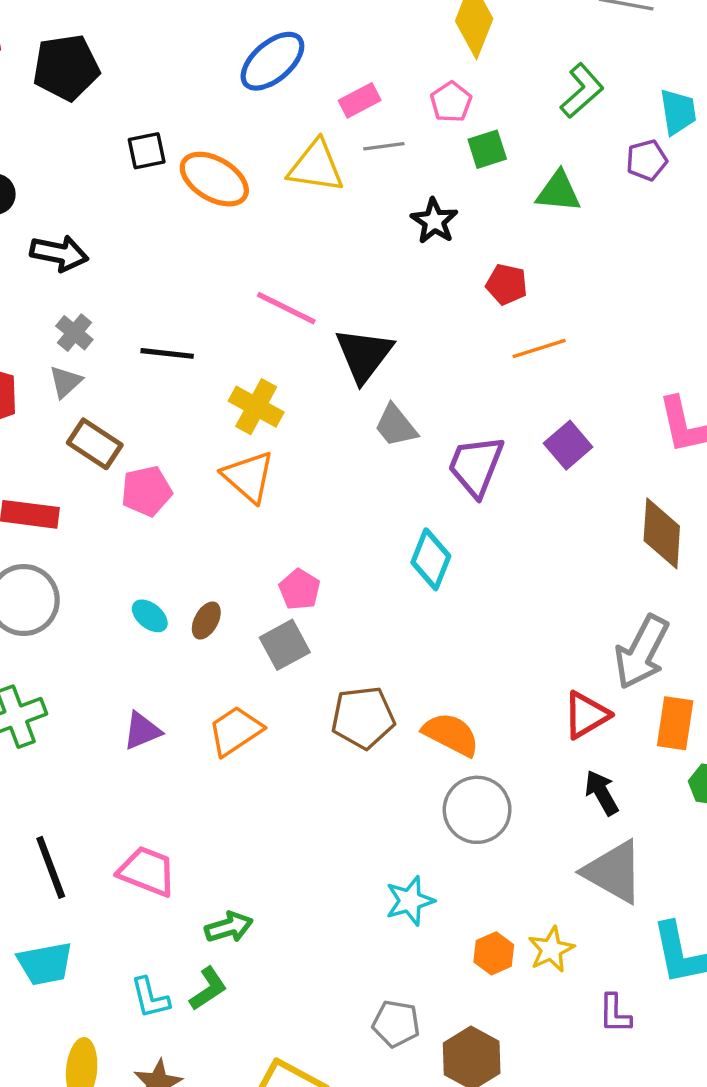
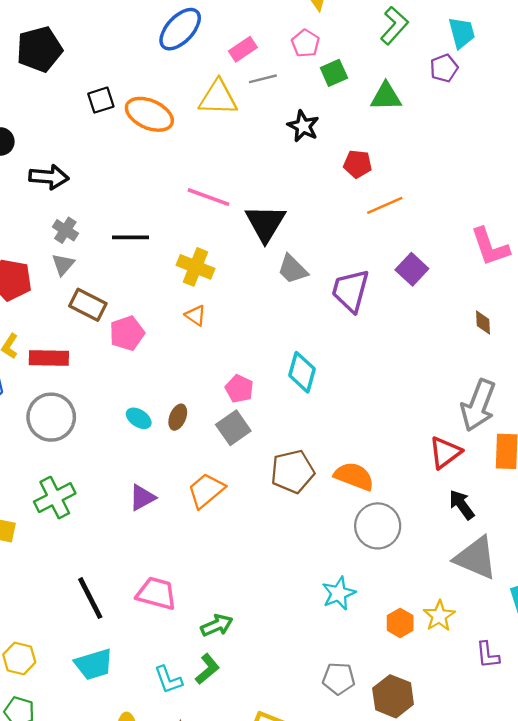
orange triangle: (248, 477) -> (196, 315), size x0.6
brown diamond: (662, 533) -> (483, 322), size x0.5
cyan diamond: (431, 559) -> (302, 372), moved

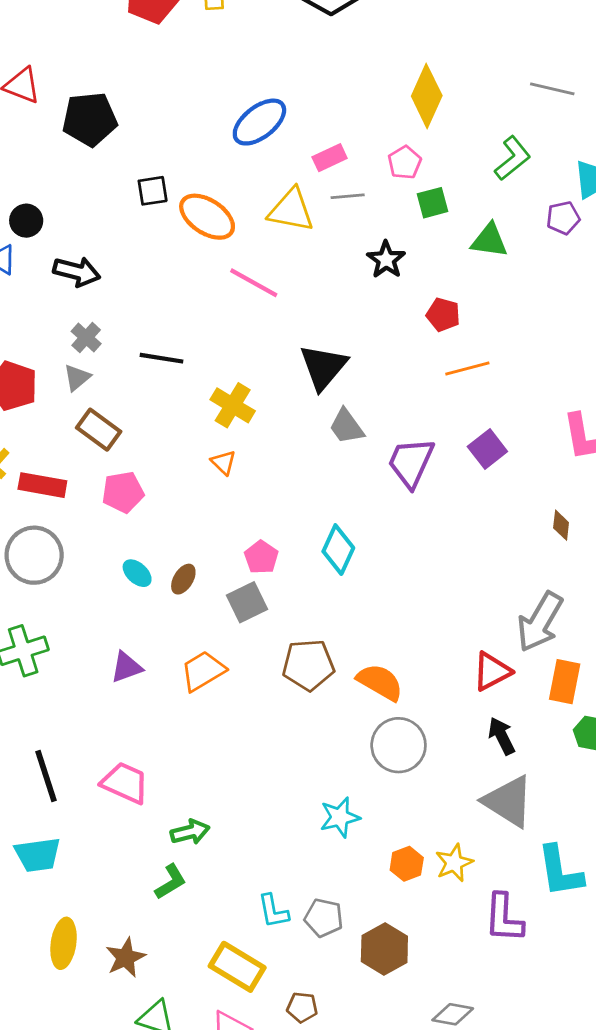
pink line: (209, 197) -> (254, 283), moved
pink pentagon: (127, 333) -> (123, 492), moved
purple L-shape: (488, 655) -> (504, 918), size x1.5
cyan L-shape: (168, 680) -> (273, 911), moved

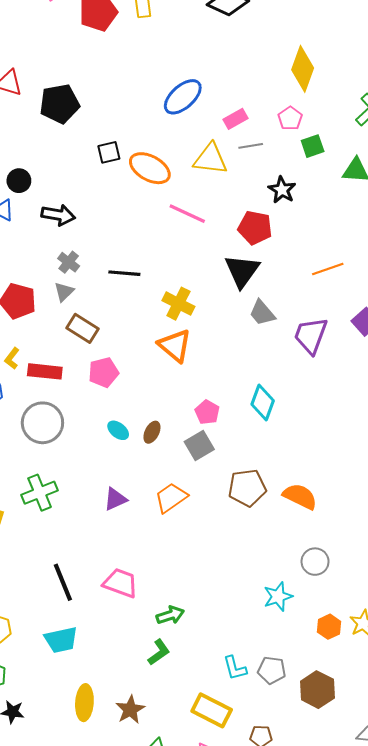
red pentagon: (443, 315) -> (255, 228), moved, size x1.4
orange line: (467, 369) -> (328, 269), moved
orange triangle: (223, 463) -> (175, 346), size x1.8
gray circle: (399, 745) -> (315, 562), moved, size x0.7

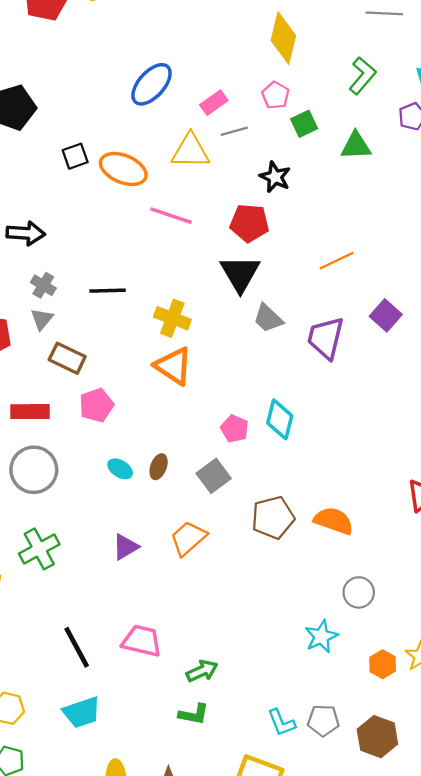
pink pentagon: (207, 412) -> (235, 429), moved
green L-shape: (159, 652) -> (194, 714), turned 52

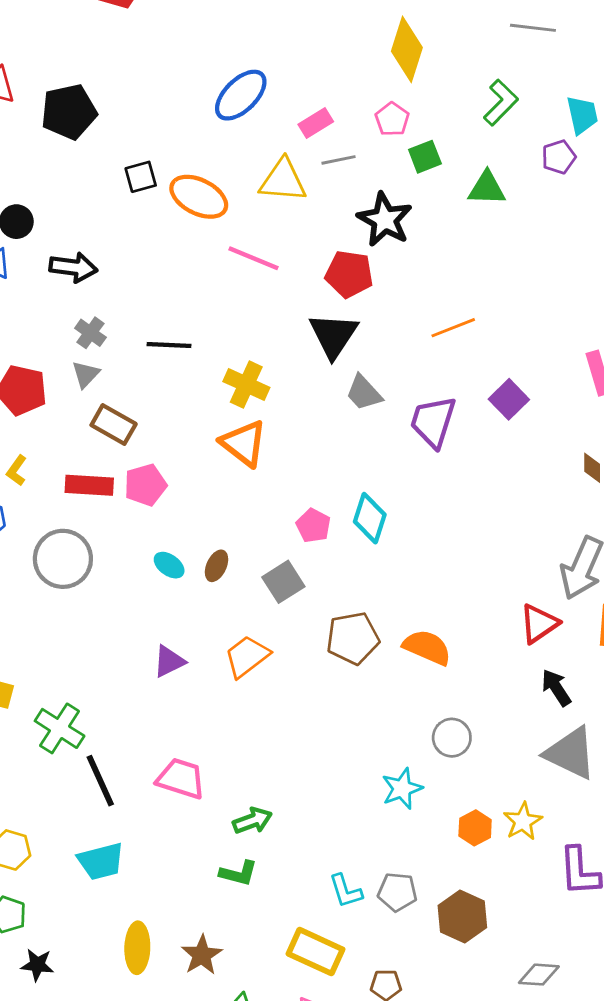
black star: (275, 177) -> (385, 220), size x1.4
red rectangle: (30, 412) -> (89, 485), moved
green cross: (39, 549) -> (60, 728), moved, turned -33

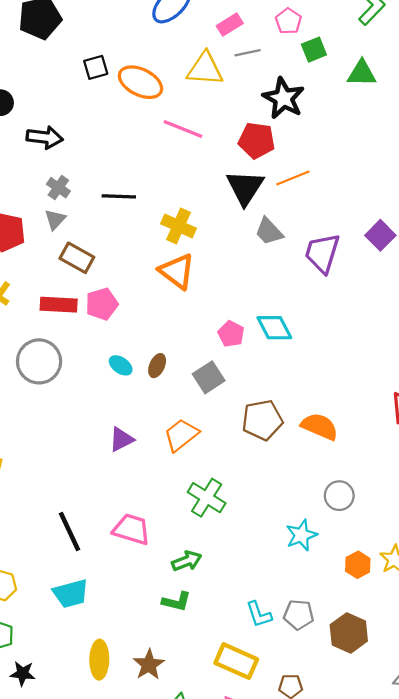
orange line: (453, 328) -> (293, 178), moved
cyan diamond: (370, 518) -> (274, 328), turned -45
green cross: (60, 728) -> (207, 498), moved

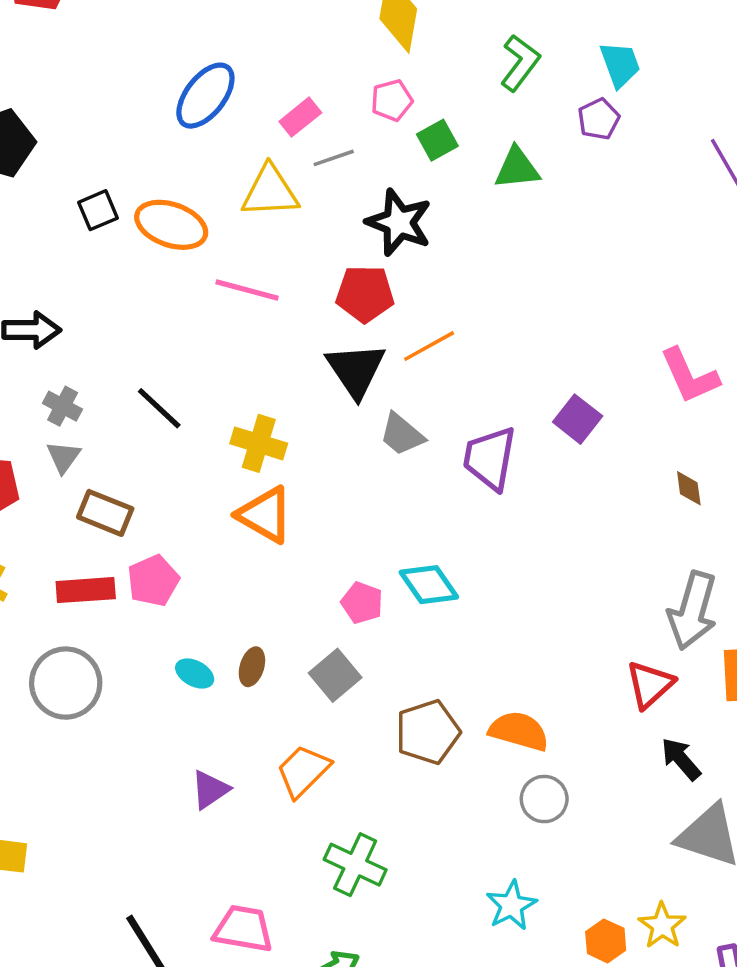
pink pentagon: (288, 21) -> (392, 100), turned 30
black line: (119, 196) -> (159, 408), turned 48
gray circle: (339, 496) -> (544, 799), moved

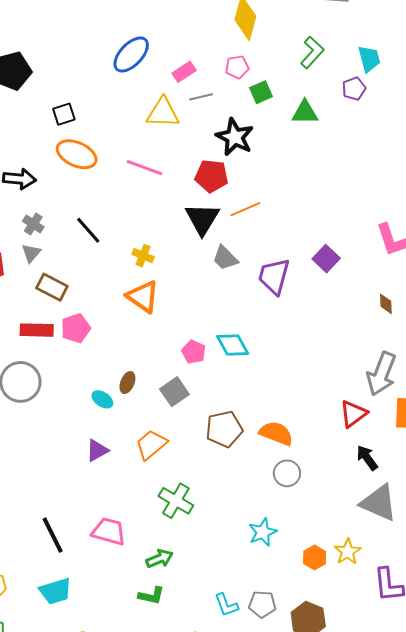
orange ellipse: (171, 225) -> (77, 154), moved
yellow cross: (259, 443) -> (143, 256), size x0.7
cyan ellipse: (195, 674) -> (102, 399), moved

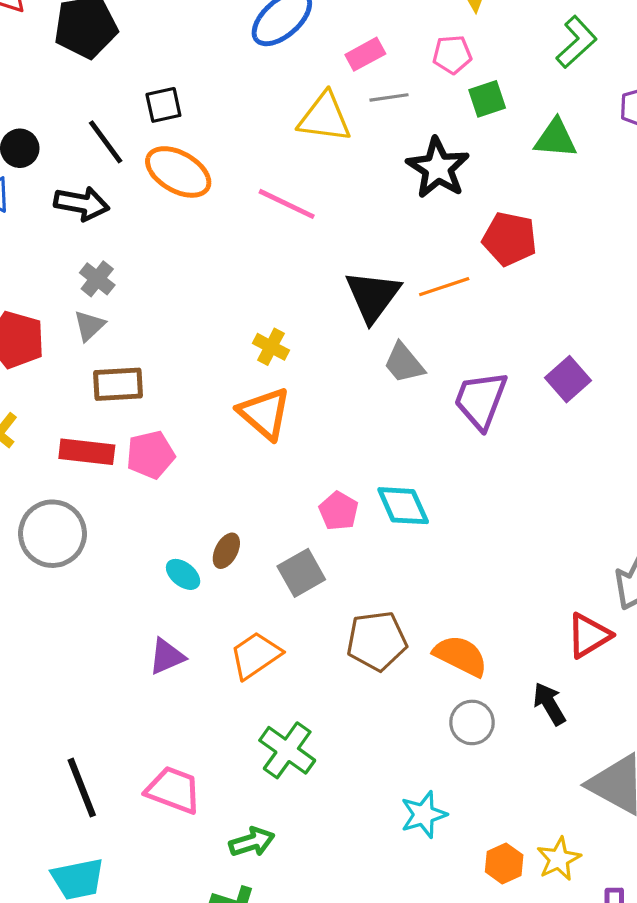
red pentagon: (212, 176) -> (510, 239), moved
black line: (88, 230) -> (106, 142), moved
brown rectangle: (52, 287) -> (118, 384), turned -36
black arrow: (367, 458) -> (549, 704), moved

